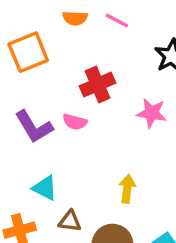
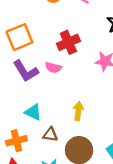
orange square: (28, 52) -> (19, 37), moved
yellow arrow: (127, 189) -> (78, 111), moved

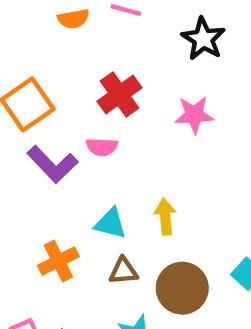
cyan triangle: (33, 112) -> (110, 223), moved
orange cross: (16, 141) -> (58, 261), moved

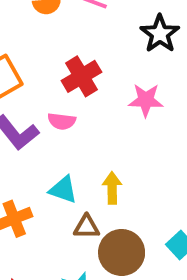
brown triangle: (123, 271) -> (86, 227), moved

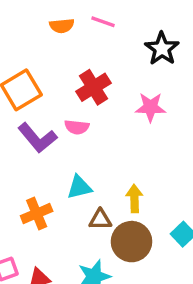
yellow arrow: (112, 188) -> (134, 199), moved
cyan triangle: (63, 190) -> (79, 187), turned -32

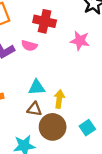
red cross: (94, 87) -> (45, 21), turned 35
cyan triangle: (79, 187) -> (37, 87), moved

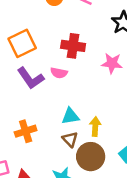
brown triangle: (34, 109) -> (70, 139), turned 42

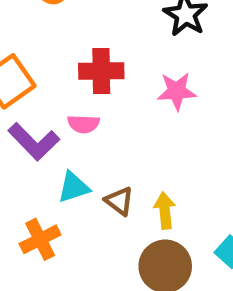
cyan triangle: (70, 116) -> (73, 187), moved
brown triangle: (70, 139) -> (119, 201), moved

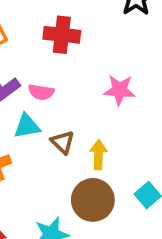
pink star: (177, 91) -> (119, 90), moved
pink semicircle: (84, 124) -> (41, 92), moved

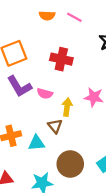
cyan triangle: (27, 126) -> (36, 143), moved
yellow arrow: (98, 155) -> (67, 107), moved

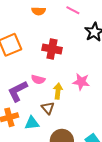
pink line: (74, 17) -> (73, 10), moved
purple L-shape: (19, 86) -> (18, 91), moved, turned 95

